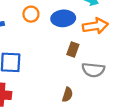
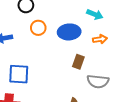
orange arrow: (95, 26) -> (100, 39), size x0.6

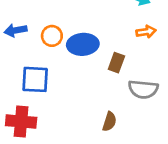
orange circle: (38, 28) -> (52, 36), moved
blue ellipse: (69, 32) -> (83, 44), moved

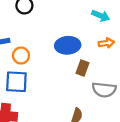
orange circle: (52, 36) -> (21, 56), moved
blue ellipse: (83, 44) -> (68, 45), moved

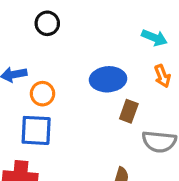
orange arrow: (106, 43) -> (162, 76), turned 77

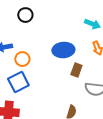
blue square: (36, 130) -> (18, 82), turned -30

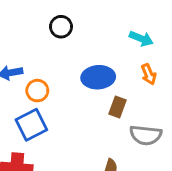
black circle: (25, 15) -> (61, 27), moved

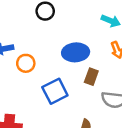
blue square: (31, 125) -> (55, 91), moved

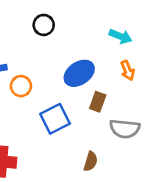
blue ellipse: (76, 52) -> (79, 73), turned -30

